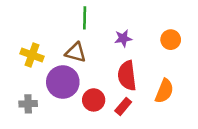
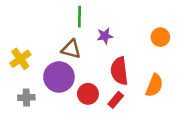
purple star: (123, 38) -> (105, 36), moved
yellow cross: (32, 55) -> (20, 59), moved, turned 35

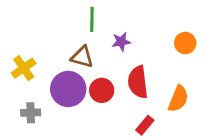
red circle: (88, 94) -> (102, 90), moved
red rectangle: (116, 100) -> (145, 125), moved

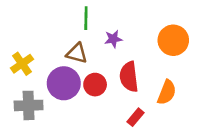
orange circle: (185, 43) -> (173, 40), size x1.5
gray cross: (31, 113) -> (29, 105), size x1.5

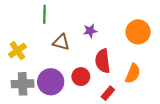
green line: (86, 18) -> (44, 14), moved
purple circle: (64, 83) -> (51, 82), moved
red circle: (95, 85) -> (81, 77), moved

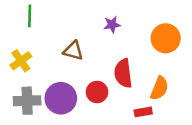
green line: (44, 14) -> (30, 16), moved
purple star: (90, 31) -> (112, 25), moved
red rectangle: (108, 93) -> (143, 112), moved, turned 40

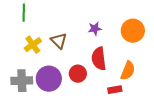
purple star: (112, 25) -> (95, 29), moved
brown triangle: (73, 51) -> (59, 41), turned 30
yellow cross: (21, 61) -> (33, 45), moved

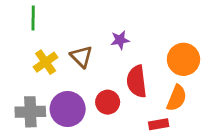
purple star: (95, 29) -> (120, 40), moved
orange circle: (133, 31) -> (184, 59), moved

